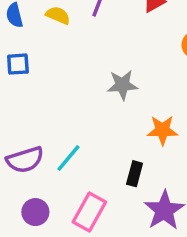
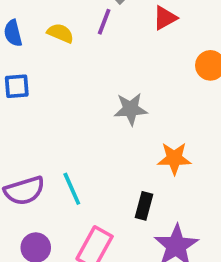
cyan line: (68, 158) -> (72, 189), turned -64

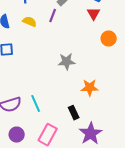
red triangle: (165, 18) -> (94, 14), moved, turned -32
black rectangle: (144, 206) -> (74, 113), turned -40

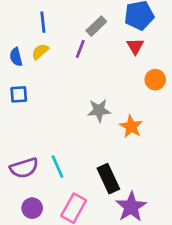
yellow semicircle: (30, 22) -> (40, 52), moved, turned -64
orange star: (90, 88) -> (131, 126), moved, turned 30
black rectangle: (74, 113) -> (108, 179), size x1.5

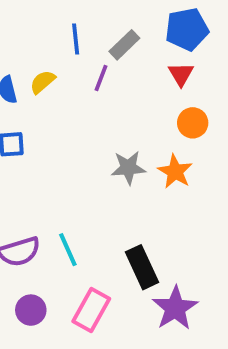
blue line: (43, 22) -> (76, 39), moved
orange circle: (155, 80) -> (193, 123), moved
orange star: (131, 126) -> (175, 172), moved

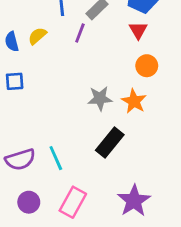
black rectangle: (142, 267) -> (110, 142), moved, turned 64

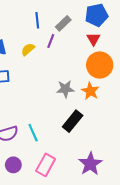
yellow semicircle: (37, 36) -> (28, 49), moved
orange circle: (147, 66) -> (100, 65), size x1.6

